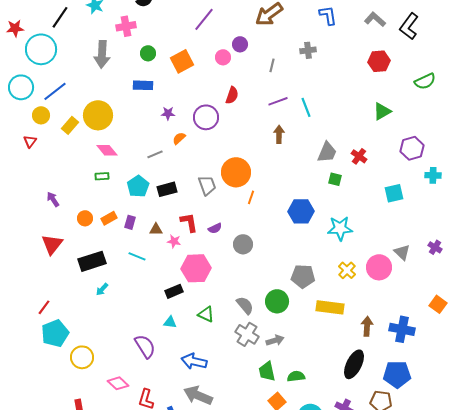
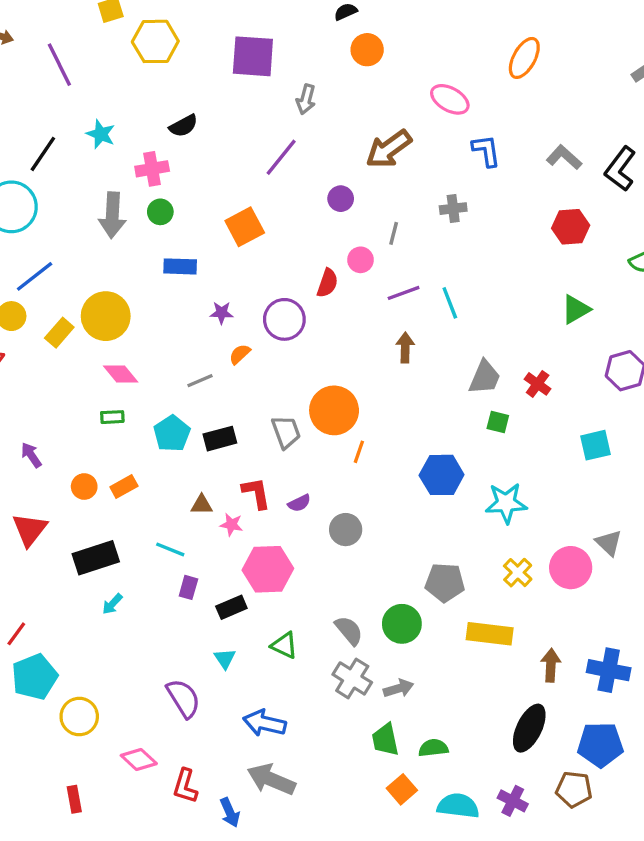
green circle: (148, 53) -> (160, 212), moved
pink circle: (223, 57) -> (361, 260), moved
purple rectangle: (130, 222) -> (188, 587), moved
cyan triangle: (170, 322) -> (225, 659), turned 48

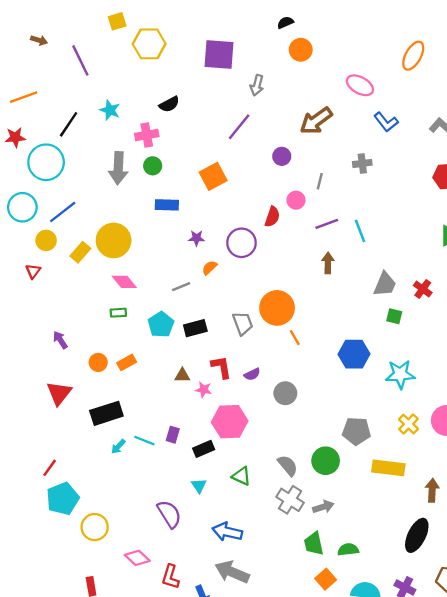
blue L-shape: (486, 151) -> (386, 122), turned 150
orange line: (359, 452) -> (295, 338), turned -49
cyan line: (170, 549) -> (144, 441), moved

